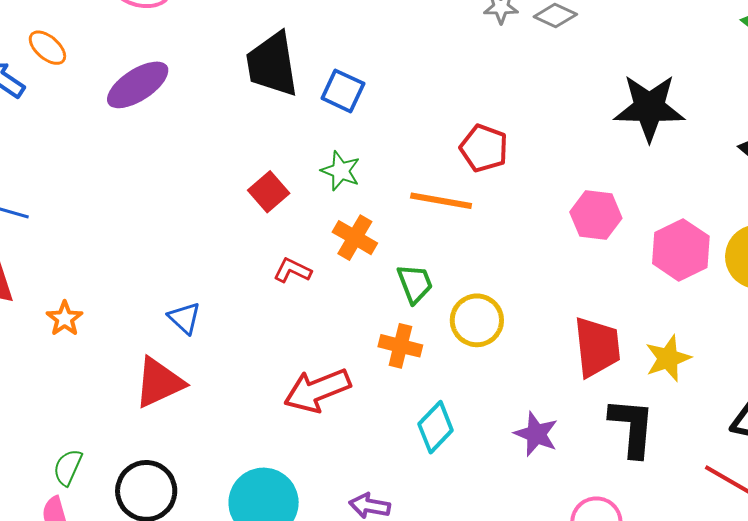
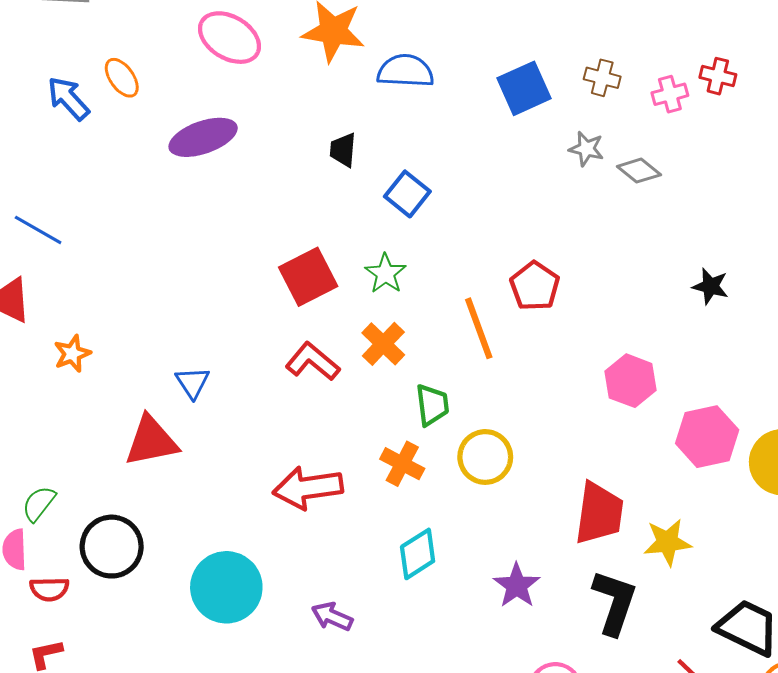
black trapezoid: (272, 64) -> (343, 150), size x0.5
black star: (649, 108) -> (710, 286), size x0.5
red square: (269, 192) -> (308, 277), size x1.4
orange line: (441, 201) -> (479, 328), turned 46
red L-shape: (292, 270) -> (313, 362), size x1.4

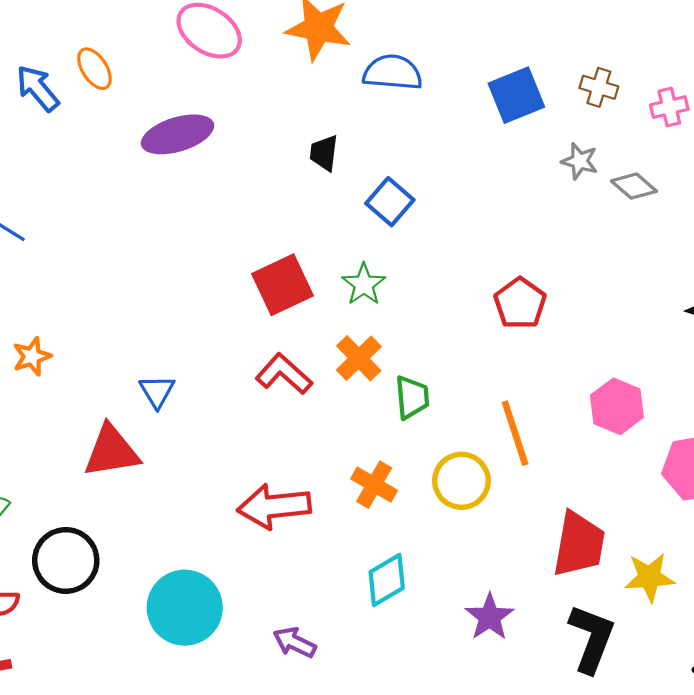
orange line: (479, 328) -> (515, 433), moved
green trapezoid: (432, 405) -> (412, 397), moved

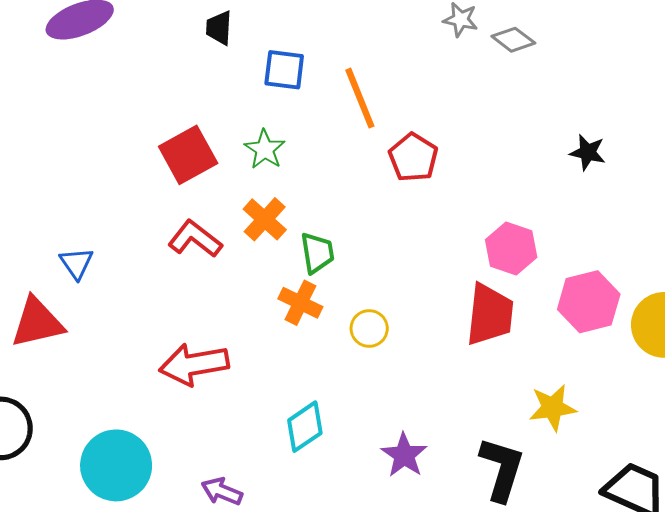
blue square: (390, 202) -> (284, 70), turned -30
orange line: (515, 433) -> (360, 98), moved
yellow circle: (461, 481) -> (369, 328), size x0.7
orange cross: (374, 485) -> (300, 303), moved
red trapezoid: (579, 544) -> (490, 315), moved

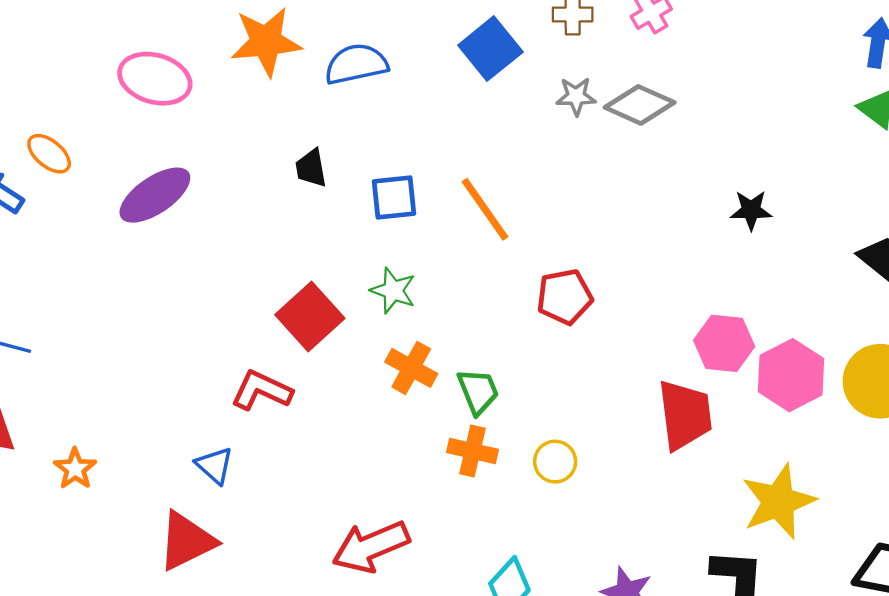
gray diamond: (513, 40) -> (640, 105), size x1.4
red pentagon: (413, 157) -> (565, 297), moved, turned -30
red L-shape: (195, 239) -> (262, 390), moved
pink hexagon: (511, 249) -> (724, 343), moved
yellow star: (553, 408) -> (778, 502), size x1.4

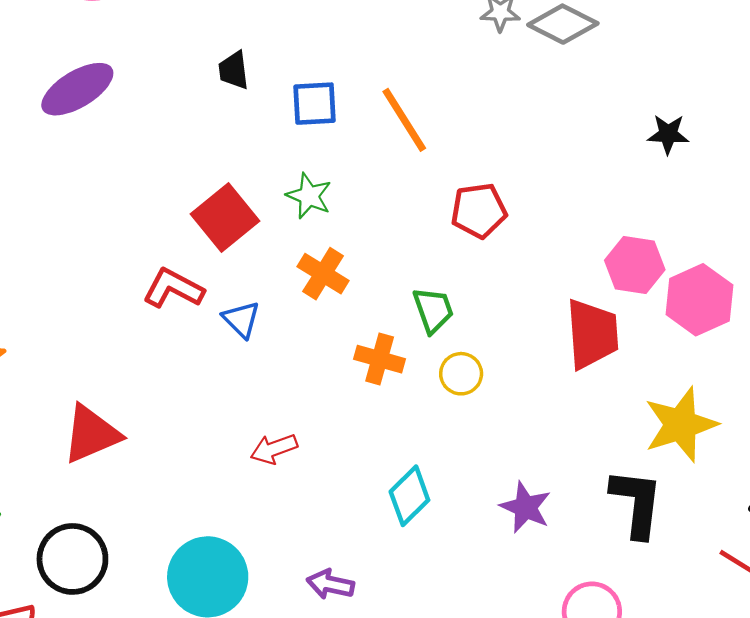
green trapezoid: (478, 391) -> (433, 310), moved
blue triangle: (215, 465) -> (241, 319), moved
red arrow: (371, 547) -> (274, 449), size x0.6

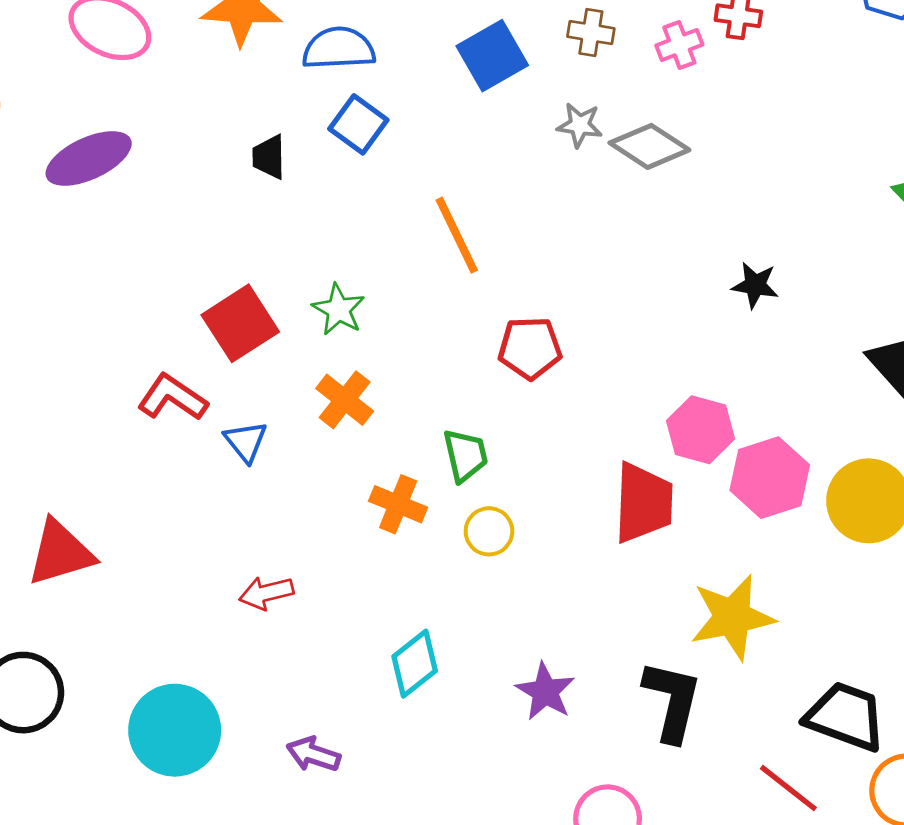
blue square: (315, 104) -> (358, 124), moved, turned 33

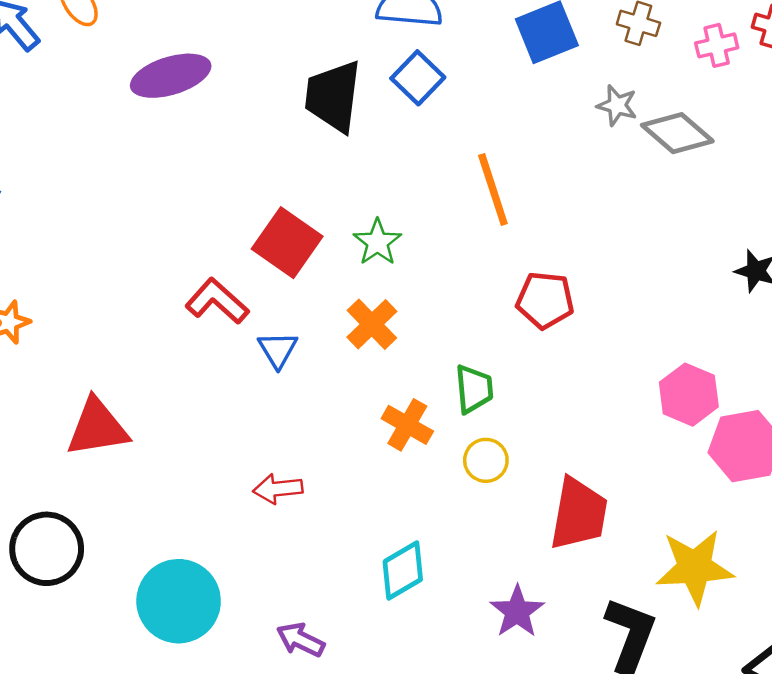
black trapezoid: (269, 157) -> (333, 96), size x1.8
red square: (240, 323) -> (287, 243), turned -30
red trapezoid: (643, 503) -> (579, 514), moved

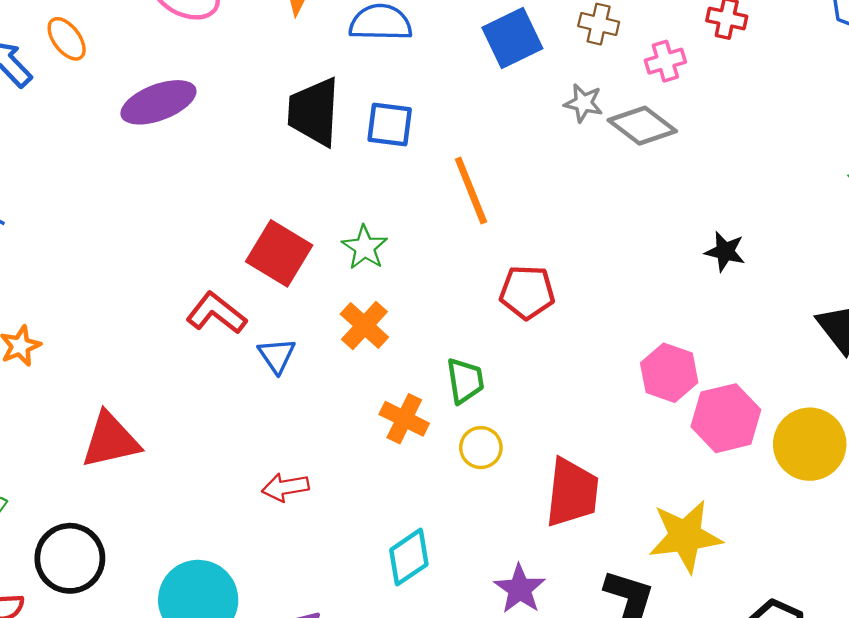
pink cross: (717, 45) -> (665, 61), moved
blue square: (418, 78) -> (390, 125), moved, turned -33

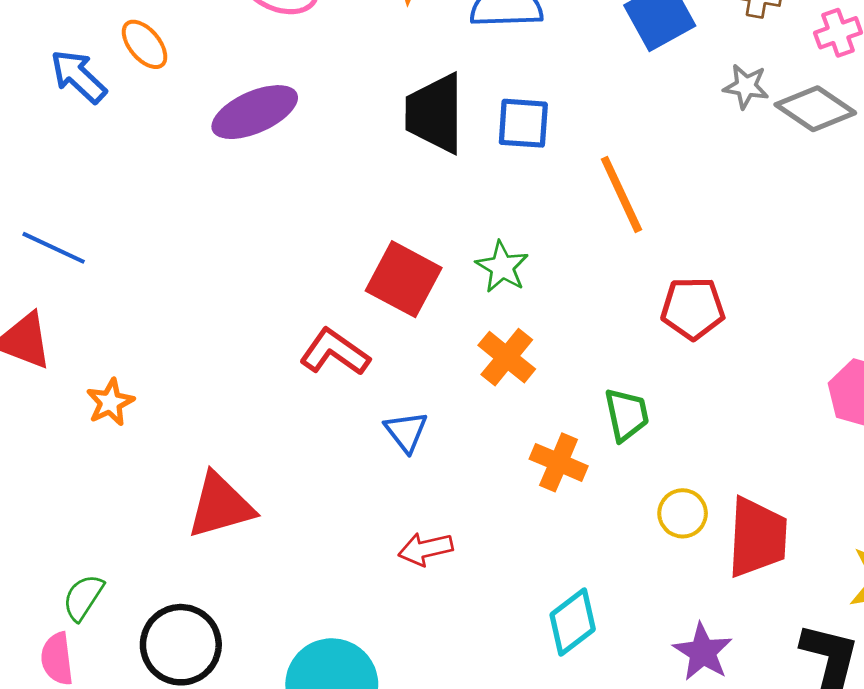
blue triangle: (277, 355) -> (406, 432), moved
yellow circle: (481, 448) -> (683, 513), moved

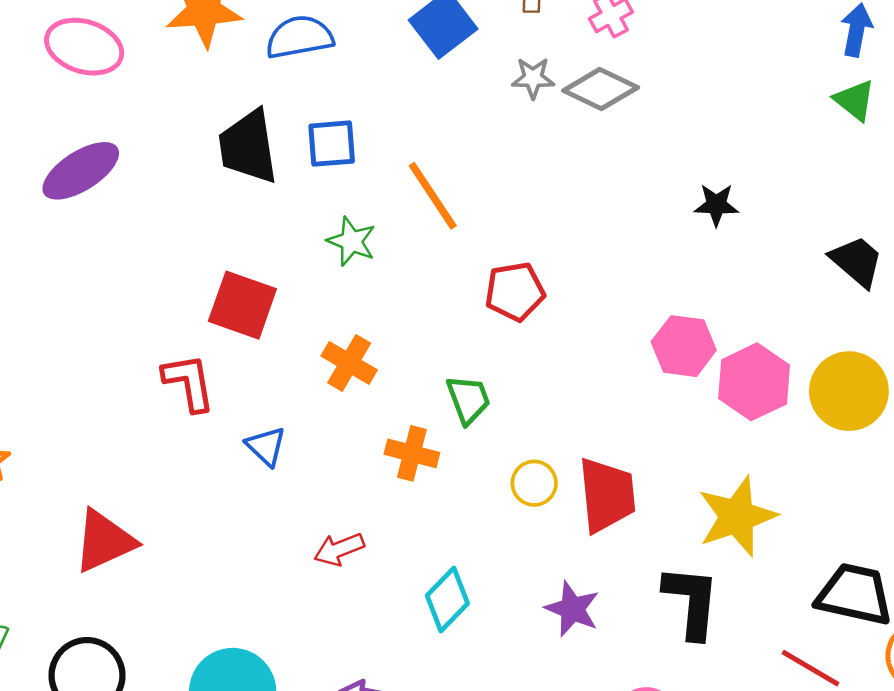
green star: (502, 267) -> (352, 241), moved
red L-shape: (335, 352) -> (189, 382), turned 54
red arrow: (426, 549) -> (339, 549), moved

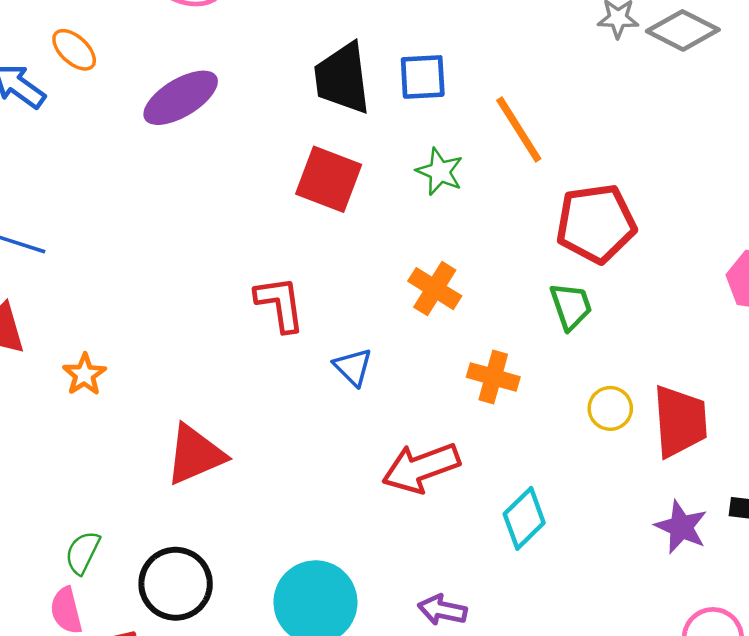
red pentagon: (515, 292) -> (596, 223), size x1.4
red square: (242, 305) -> (329, 179), moved
green trapezoid: (468, 399) -> (571, 306), moved
red arrow: (339, 549) -> (421, 468), size x1.6
purple star: (572, 609) -> (681, 527), moved

